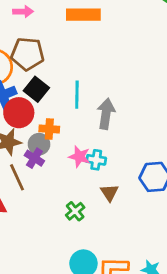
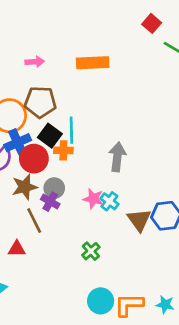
cyan line: (77, 95) -> (71, 130), moved
orange cross: (49, 129) -> (63, 150), moved
cyan cross: (96, 160) -> (109, 201), turned 30
brown triangle: (109, 193) -> (139, 220), moved, size x1.4

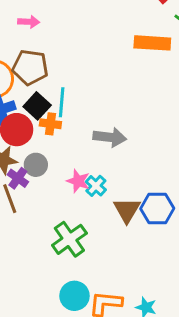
orange rectangle: (93, 63) -> (152, 43), moved
gray arrow: (117, 157) -> (110, 137), turned 84
purple cross: (50, 202) -> (18, 178), moved
green cross: (91, 251) -> (69, 239), size x1.6

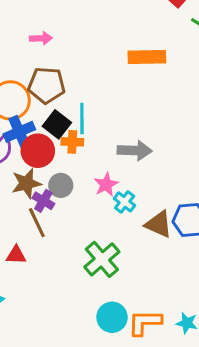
orange rectangle: (152, 43) -> (147, 57), moved
pink star: (78, 181) -> (106, 184), moved, turned 30
brown triangle: (127, 210) -> (159, 224), turned -32

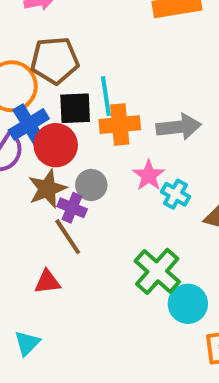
black square: (57, 124) -> (75, 108), turned -32
orange cross: (72, 142) -> (120, 125), moved, size x1.4
cyan circle: (112, 317) -> (188, 304), moved

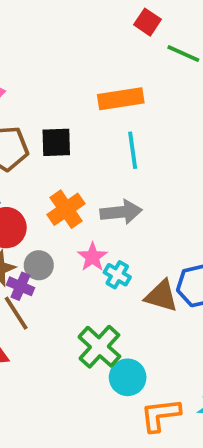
cyan line: (106, 96) -> (133, 150), moved
black square: (75, 108) -> (56, 142), moved
orange cross: (120, 125) -> (66, 209), turned -30

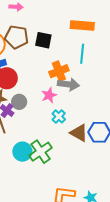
orange cross: (66, 209) -> (59, 71), moved
pink star: (92, 257) -> (49, 95), moved
cyan circle: (128, 377) -> (22, 152), moved

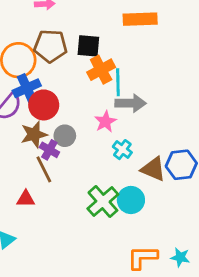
cyan line: (82, 54) -> (118, 82), moved
orange cross: (59, 71) -> (101, 70), moved
cyan circle: (22, 152) -> (131, 200), moved

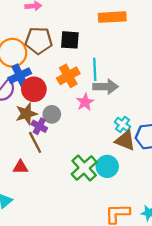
orange cross: (101, 70) -> (68, 76), moved
cyan cross: (122, 150) -> (123, 124), moved

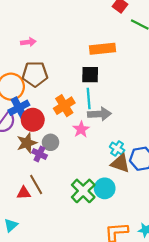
black square: (70, 40) -> (90, 75), moved
brown line: (35, 142) -> (36, 184), moved

